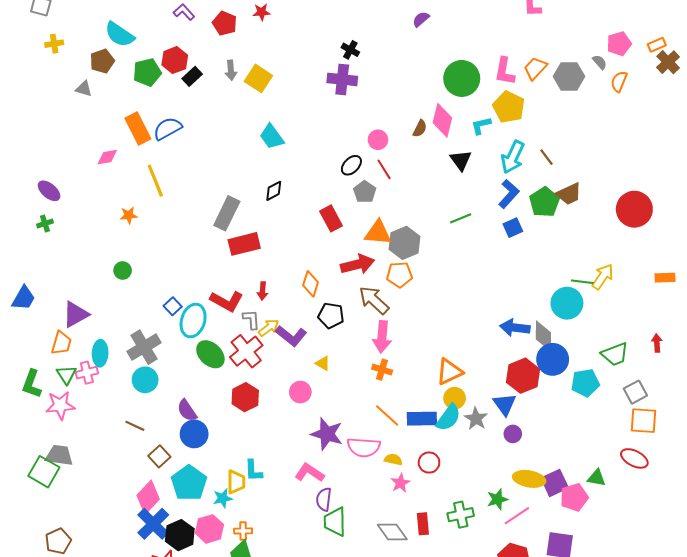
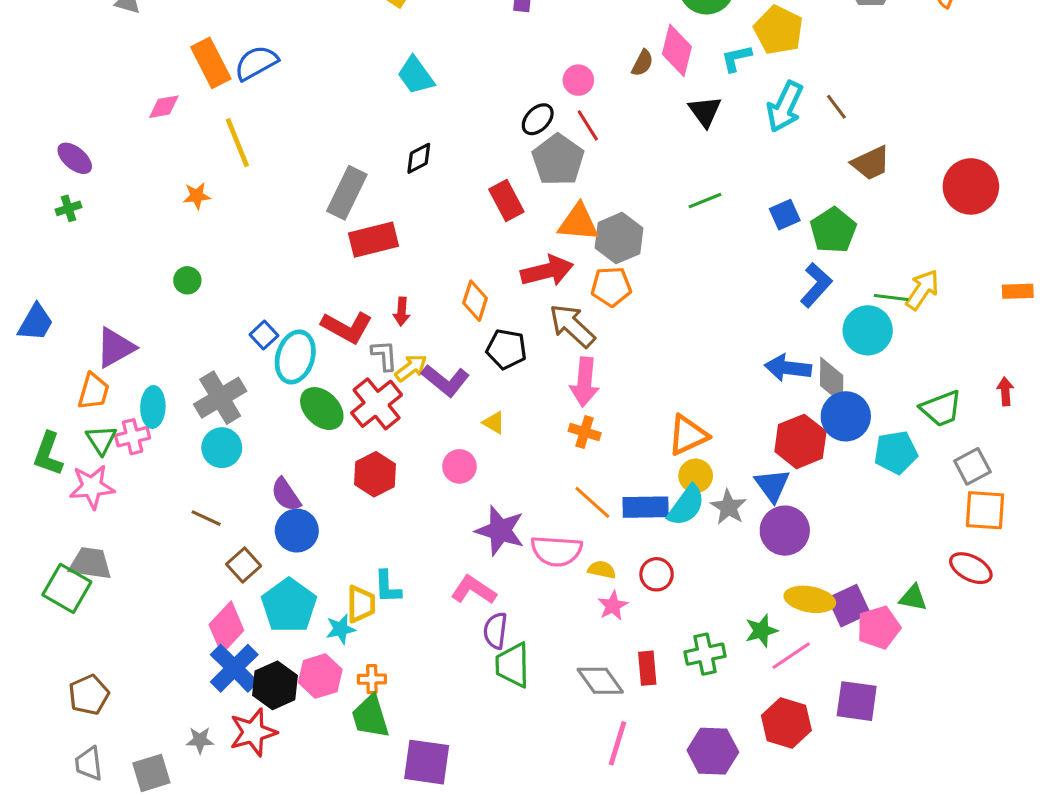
gray pentagon: (365, 192) -> (558, 160), size x1.5
blue L-shape: (509, 194) -> (816, 285), moved
green pentagon: (544, 202) -> (833, 230), moved
purple circle: (513, 434) -> (785, 531), size x1.8

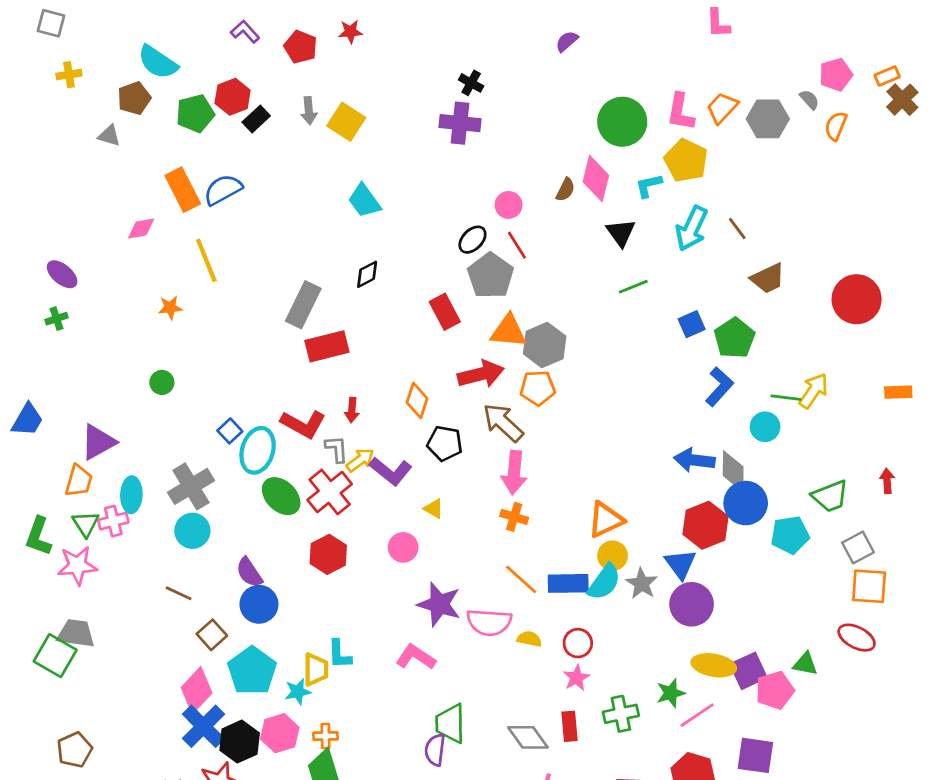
green line: (705, 201) -> (633, 287), moved
cyan circle: (868, 330) -> (765, 427), size x0.7
pink star: (613, 606) -> (576, 678), moved
purple semicircle: (495, 631) -> (435, 750), moved

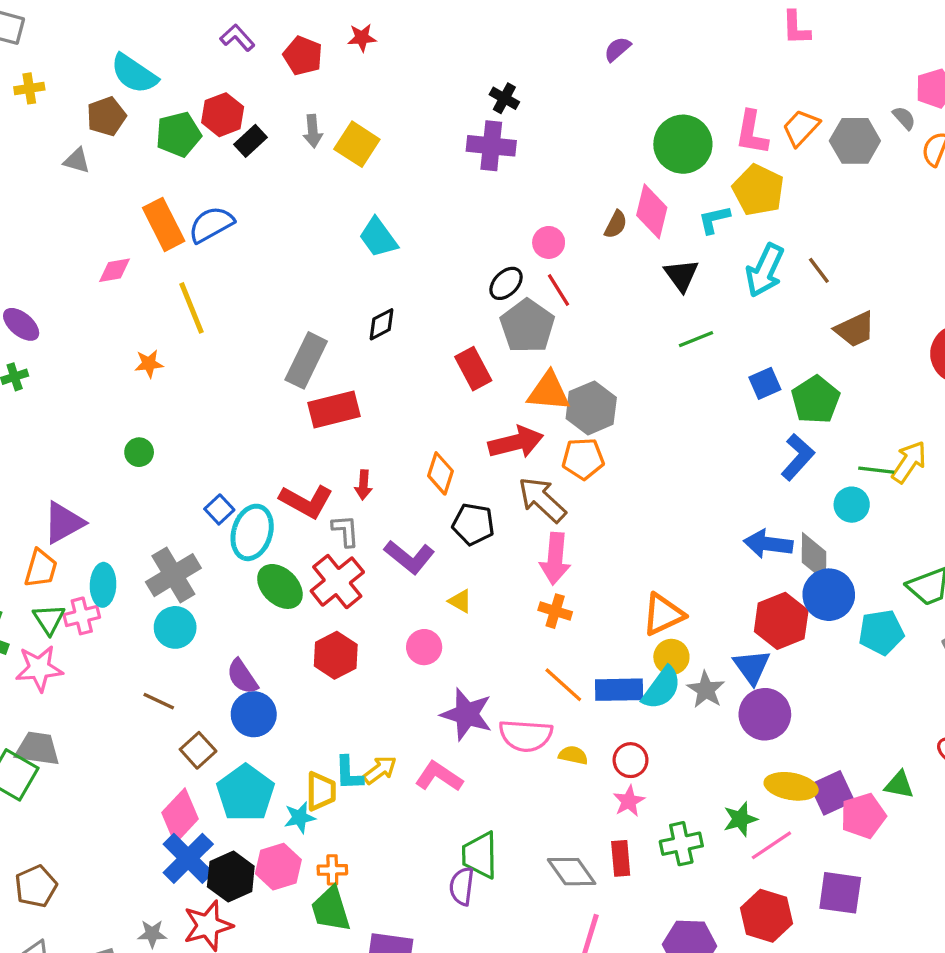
yellow arrow: (360, 460) -> (380, 770), moved

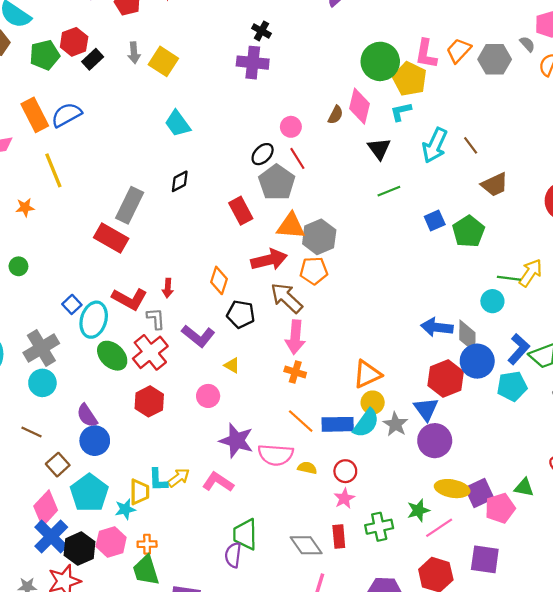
yellow pentagon: (758, 190) -> (410, 79), moved
red rectangle: (334, 410) -> (111, 238), moved, turned 44
blue L-shape: (798, 457) -> (519, 349), moved

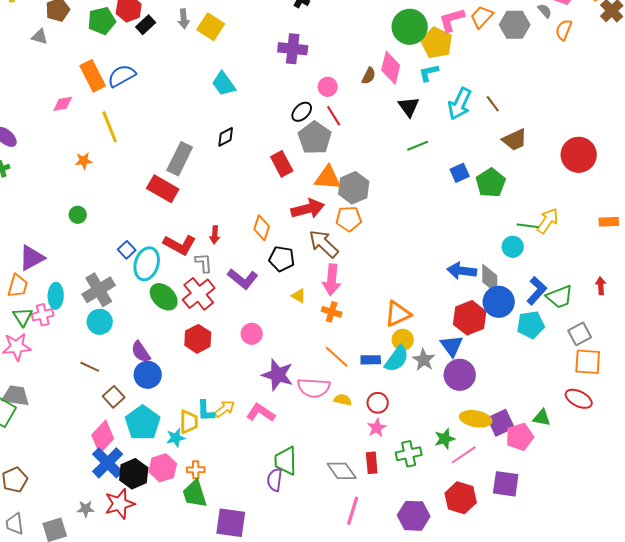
pink L-shape: (426, 54) -> (452, 20), turned 64
purple cross: (253, 63) -> (293, 49), moved
yellow triangle: (232, 365) -> (299, 296), moved
blue rectangle: (338, 424) -> (371, 360), size x0.7

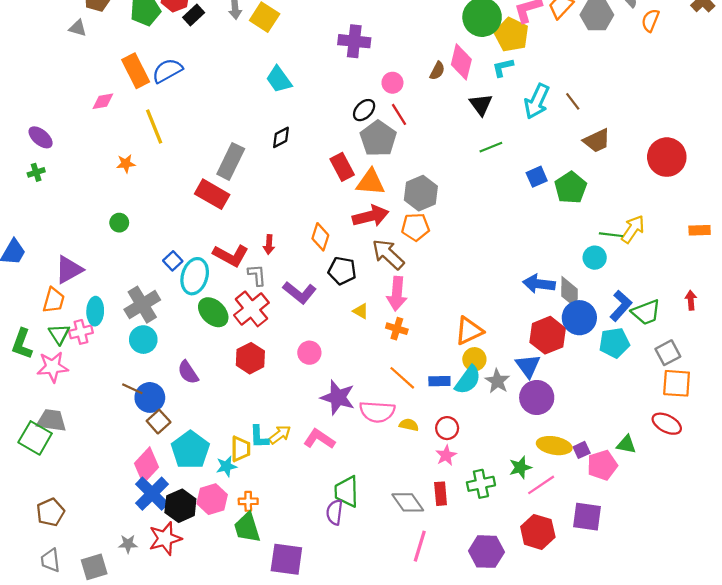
orange triangle: (328, 178) -> (371, 182), moved
blue circle: (148, 375) -> (150, 397), moved
purple square: (501, 423) -> (582, 450), size x0.6

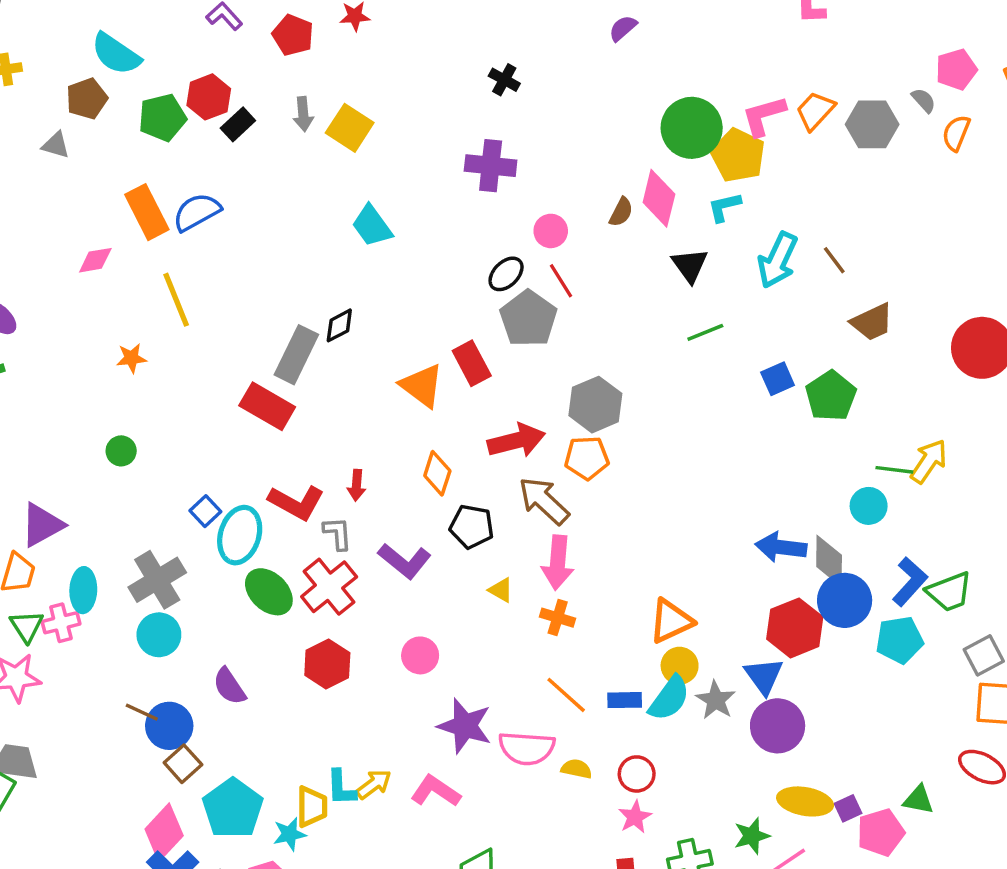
black diamond: (281, 137) -> (339, 325), moved
orange triangle: (371, 182) -> (422, 386), moved, turned 32

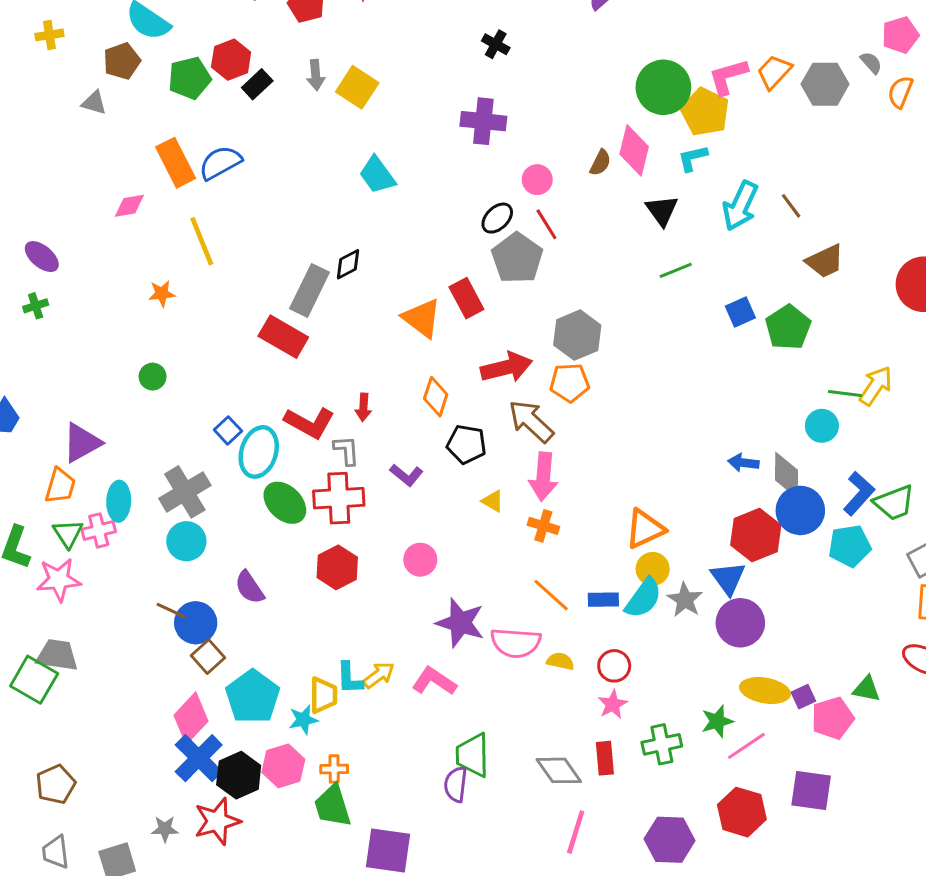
blue arrow: (781, 547) -> (743, 463), size x0.7
purple L-shape: (405, 561) -> (406, 475), size x0.7
red cross: (329, 587) -> (339, 498), turned 36

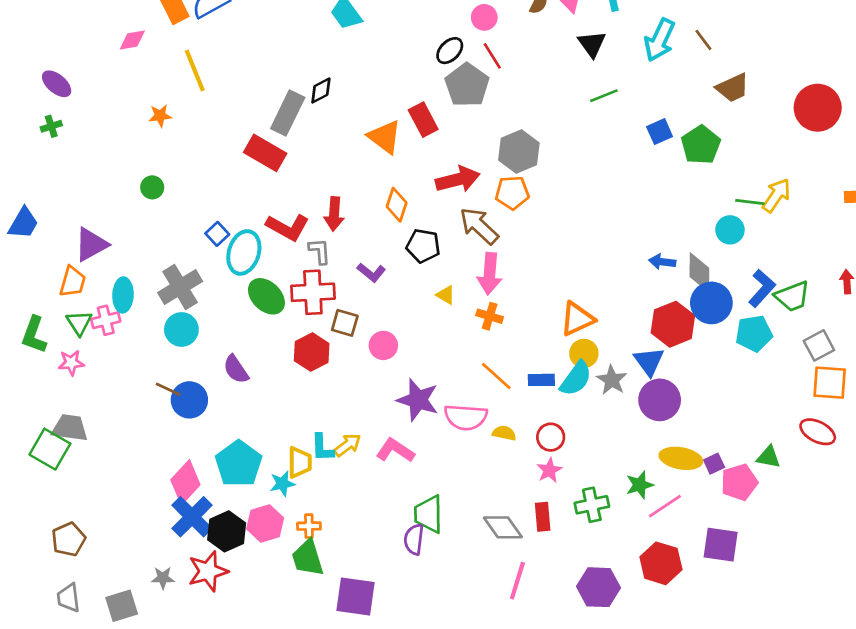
red arrow: (363, 407) -> (334, 214), size x1.4
pink star: (59, 580) -> (71, 363), size x0.7
brown square: (208, 657) -> (345, 323), moved, turned -32

